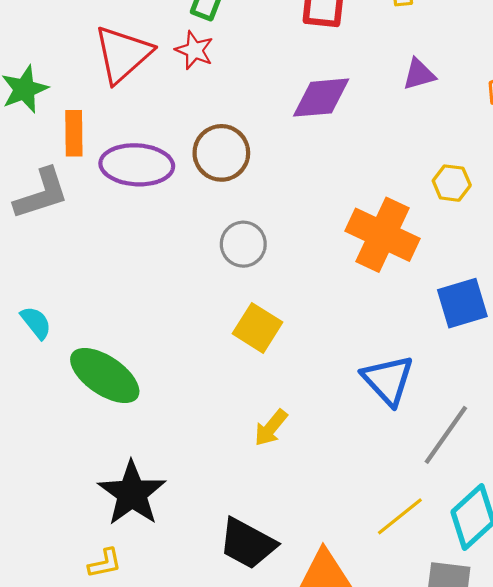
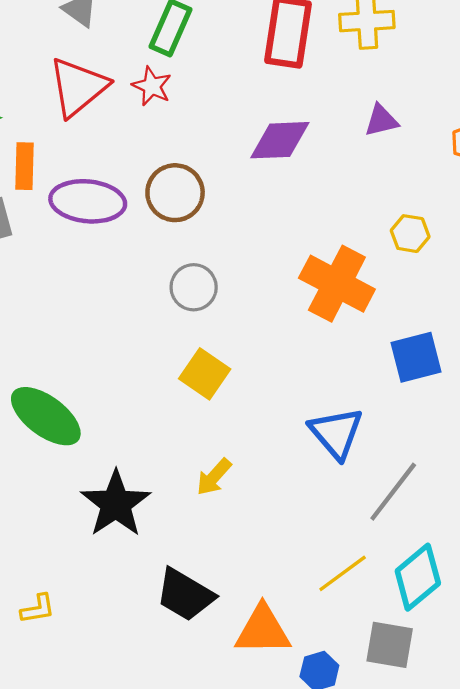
black star: (132, 493) -> (116, 504), moved

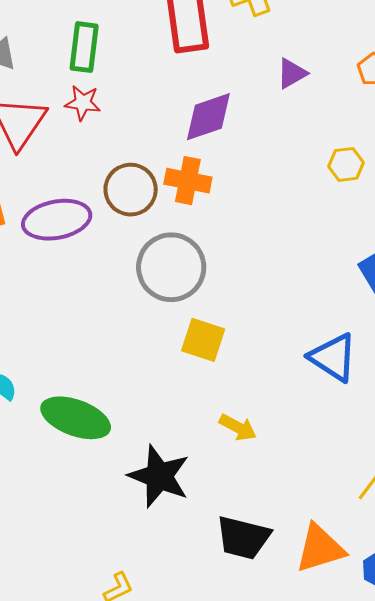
orange cross: (337, 284) -> (188, 181), moved, size x0.7
gray circle: (194, 287) -> (171, 267), size x1.6
yellow arrow: (214, 477) -> (238, 427), turned -87

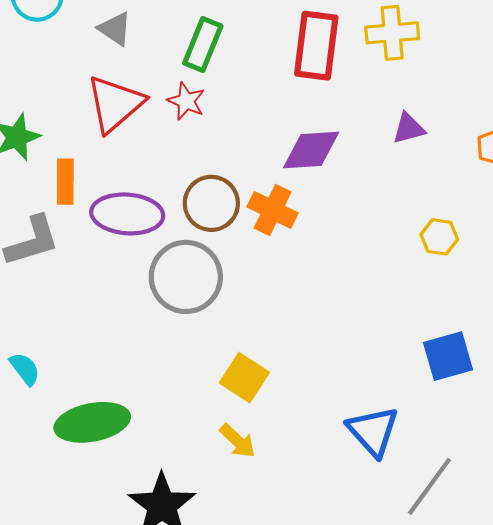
gray circle: (171, 267) -> (186, 277), moved
green ellipse: (76, 418) -> (92, 422), turned -46
yellow arrow: (238, 427) -> (238, 441), moved

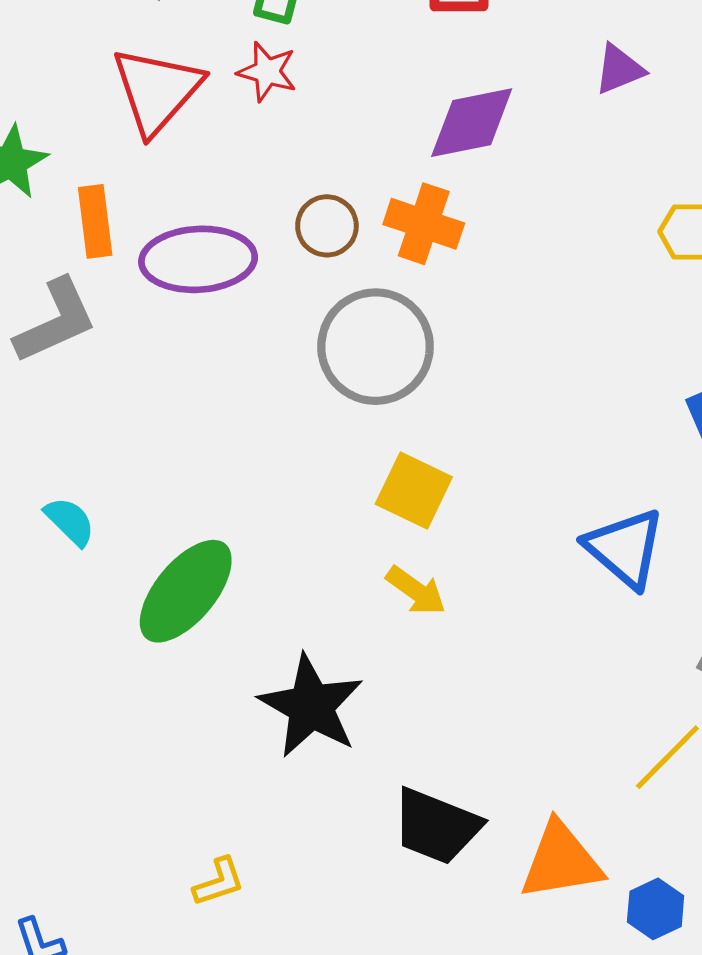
brown circle: (211, 203) -> (327, 226), size x0.7
gray circle: (186, 277) -> (376, 347), moved
green ellipse: (92, 422) -> (186, 591), turned -32

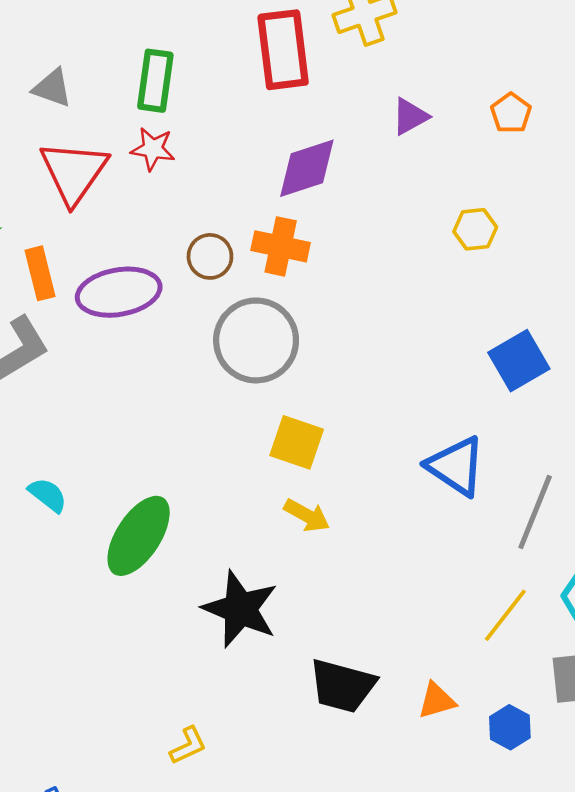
orange triangle: (561, 861) -> (437, 700), size x0.6

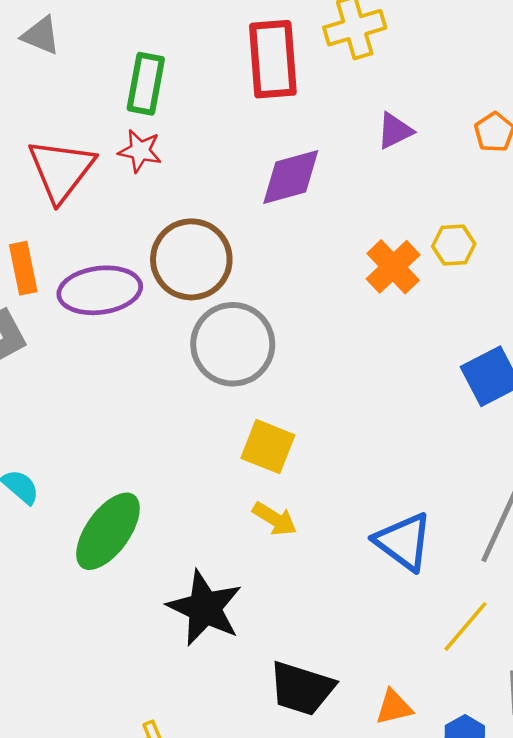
gray triangle: (52, 88) -> (41, 35), moved
orange cross: (281, 246) -> (393, 267), moved, turned 32
brown circle: (210, 256) -> (191, 259), size x1.8
blue triangle: (456, 466) -> (403, 542), moved

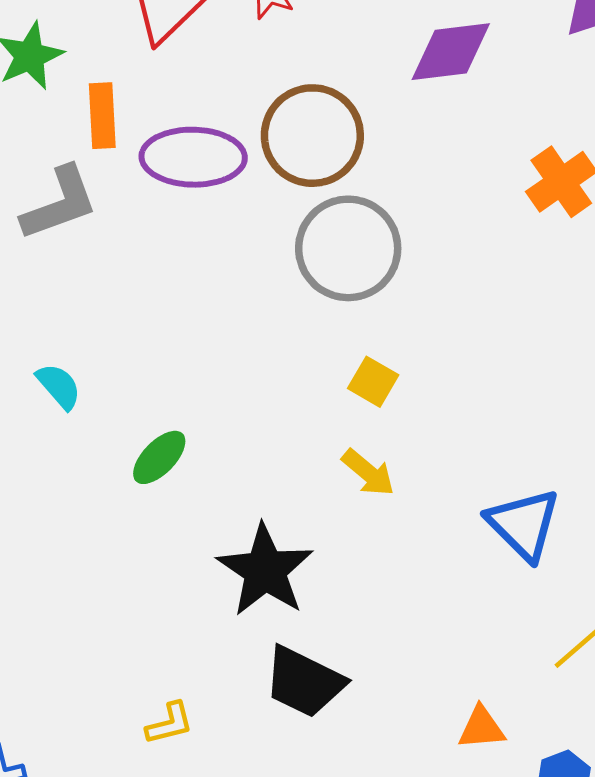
yellow square: (268, 447) -> (373, 382), size x0.7
green ellipse: (108, 531) -> (159, 457), size x0.6
black trapezoid: (302, 688) -> (304, 682), moved

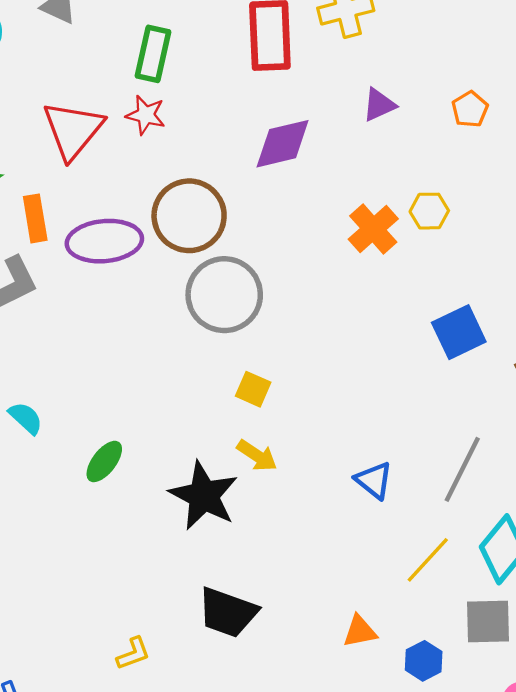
blue triangle: (524, 524) -> (374, 480), size x0.7
black star: (265, 570) -> (204, 496), moved

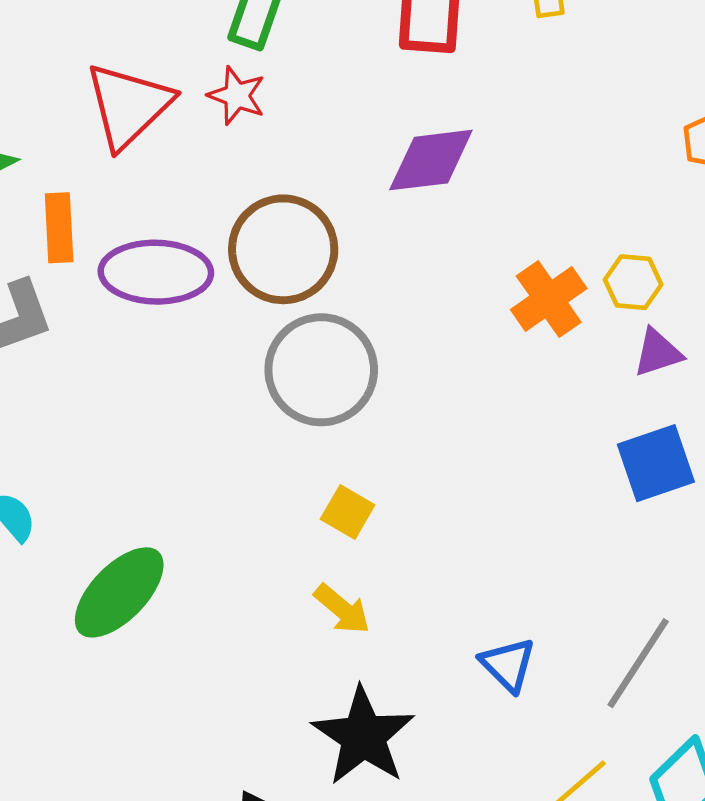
purple triangle: (379, 105) -> (658, 353), moved
green ellipse: (104, 461) -> (119, 592), size x1.6
black star: (204, 496) -> (363, 736), moved

